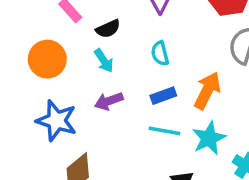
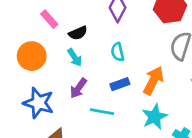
purple arrow: (109, 101) -> (78, 88), turned -35
cyan line: (165, 131) -> (102, 112), moved

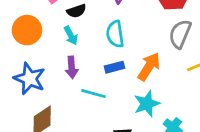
cyan semicircle: (118, 52) -> (115, 34), size x1.4
purple arrow: (78, 88) -> (72, 67), turned -45

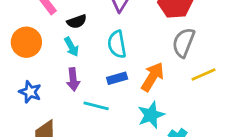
blue star: (30, 79) -> (30, 92), size x0.7

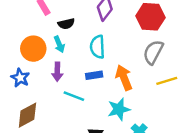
orange circle: (26, 42) -> (33, 49), moved
orange arrow: (152, 77) -> (124, 78), turned -60

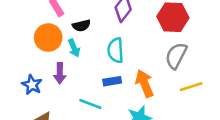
orange circle: (33, 49) -> (48, 38), moved
purple arrow: (57, 72) -> (60, 73), moved

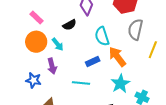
black semicircle: (81, 26) -> (70, 25), moved
cyan semicircle: (116, 50) -> (102, 36), moved
yellow line: (191, 87) -> (153, 50), turned -36

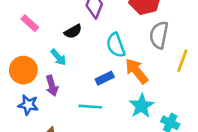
orange circle: (36, 42) -> (23, 70), moved

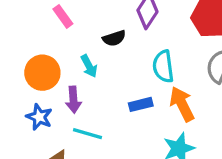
cyan line: (90, 107) -> (88, 134), moved

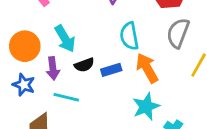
black semicircle: (114, 38) -> (84, 65), moved
cyan arrow: (89, 66) -> (65, 39), size x1.4

